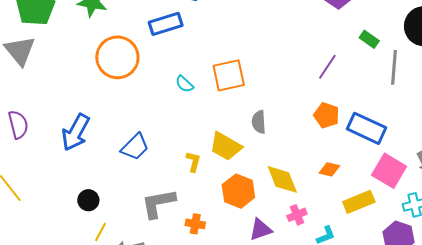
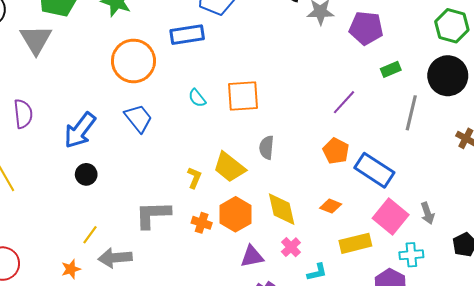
green rectangle: (369, 39) -> (391, 69), moved, turned -66
blue trapezoid: (135, 147) -> (138, 118), moved, turned -92
black circle: (88, 200) -> (86, 174), moved
pink cross: (297, 215) -> (291, 247), turned -30
orange cross: (195, 224) -> (202, 223), moved

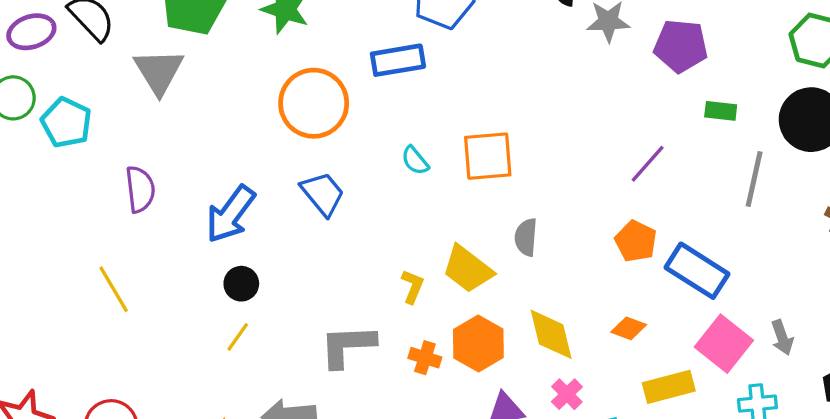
green rectangle: (391, 69) -> (721, 111), turned 30
yellow line: (90, 235) -> (238, 337), moved

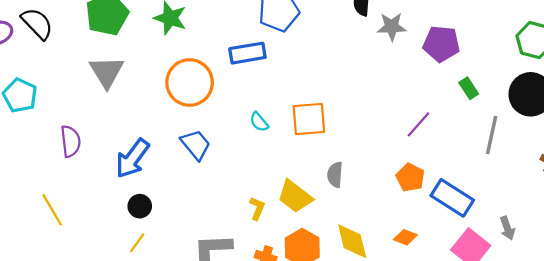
gray triangle: (159, 71) -> (107, 72), moved
green rectangle: (721, 111) -> (469, 88), turned 50
gray arrow: (782, 338) -> (507, 228), moved

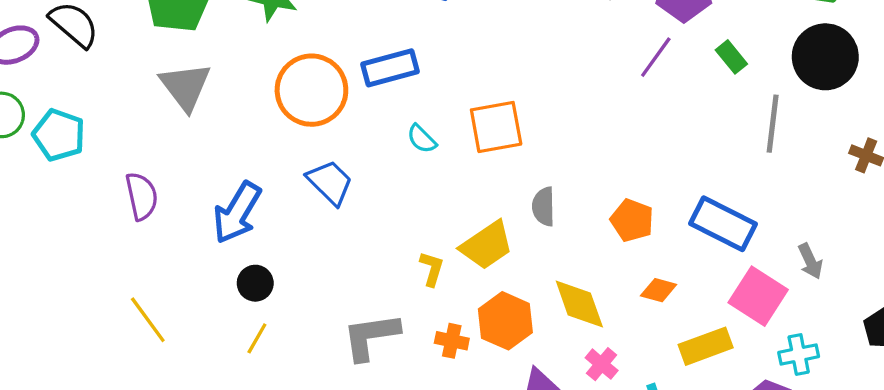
blue rectangle: (247, 53) -> (390, 68), moved
purple line: (419, 124) -> (656, 57), moved
orange pentagon: (410, 177) -> (632, 220), moved
yellow trapezoid: (295, 196) -> (487, 245), turned -66
yellow line: (52, 210) -> (148, 320), moved

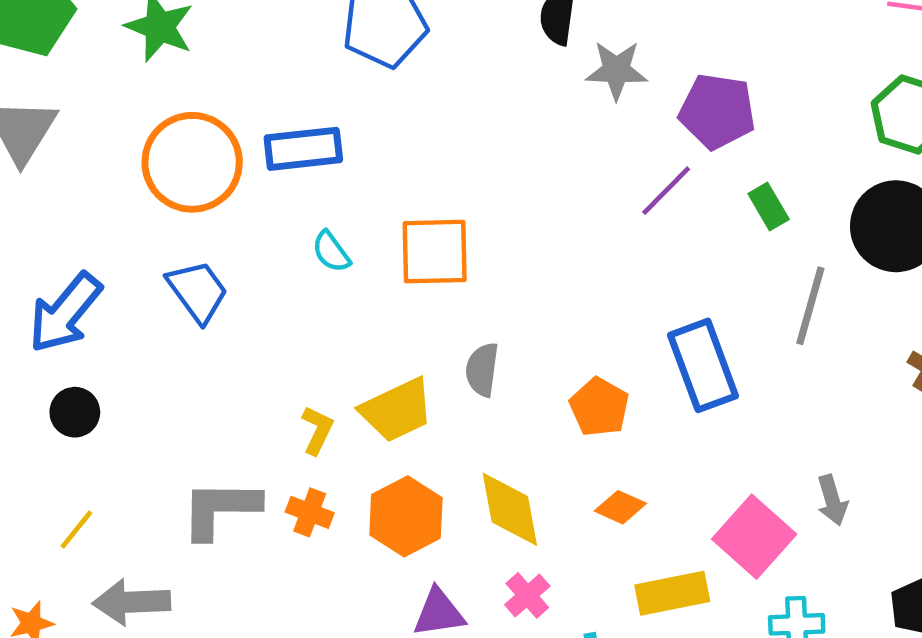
blue rectangle: (723, 224) -> (703, 365), moved, turned 34
yellow line: (257, 338) -> (76, 530), moved
orange cross: (452, 341) -> (310, 512), moved

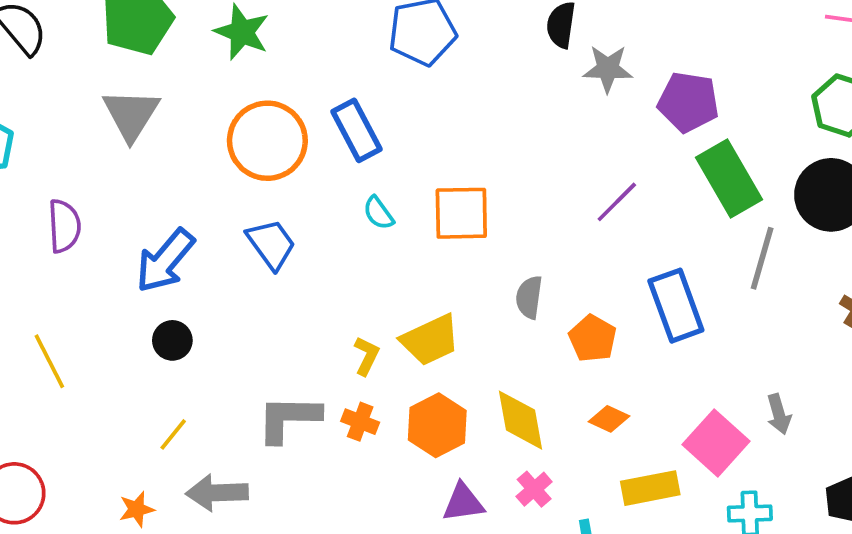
blue rectangle: (303, 149) -> (357, 130), turned 68
purple line: (666, 191) -> (617, 202), moved
green rectangle: (769, 206) -> (729, 179), size x2.0
gray semicircle: (482, 370) -> (529, 297), moved

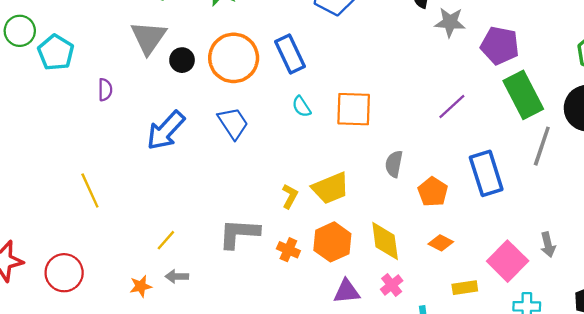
purple semicircle: (64, 226) -> (105, 90), moved, size x0.7
black circle: (172, 340) -> (182, 60), moved
orange cross: (360, 422) -> (288, 250), moved
yellow rectangle: (650, 488) -> (465, 288), size x0.7
gray arrow: (217, 493) -> (177, 276), moved, size x0.6

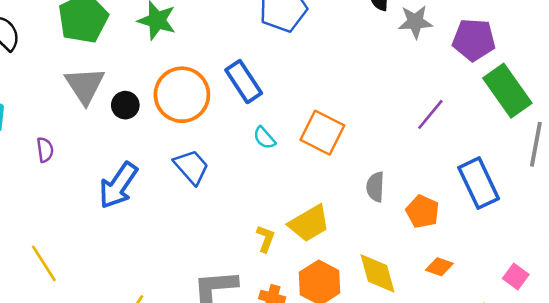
orange square: (354, 109) -> (322, 133), turned 33
pink square: (508, 261) -> (516, 276), size x0.6

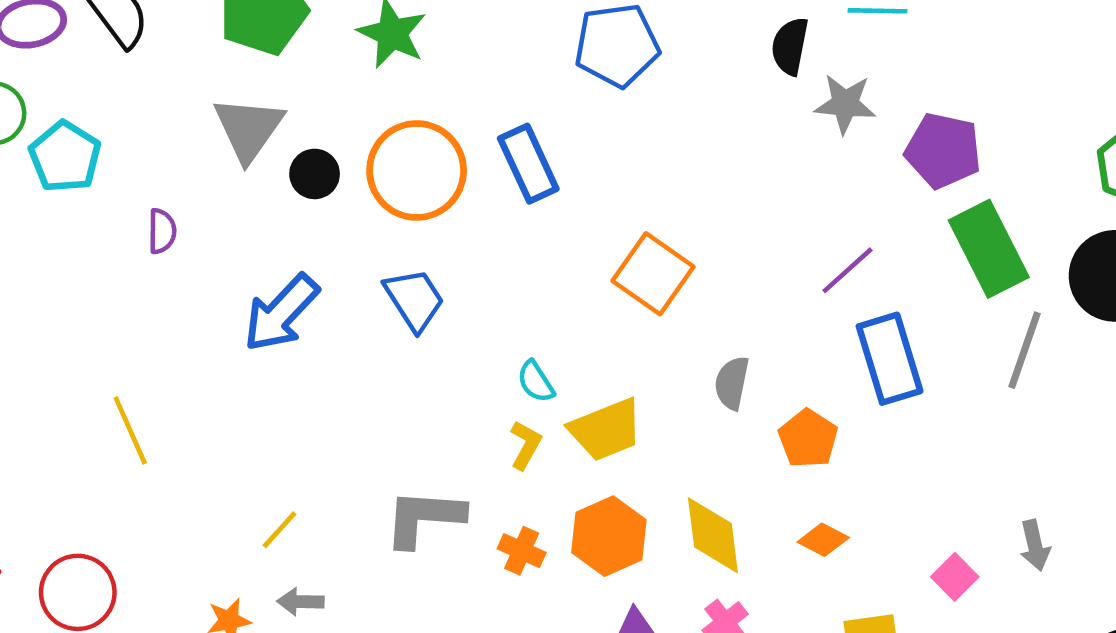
cyan semicircle: (264, 138) -> (536, 382), moved
blue rectangle: (479, 183) -> (890, 359), moved

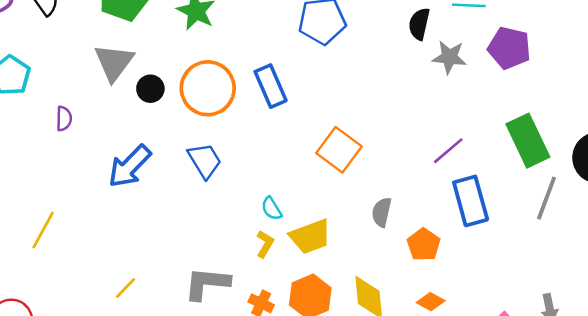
purple pentagon: (943, 151) -> (509, 48), moved
yellow line: (130, 430) -> (43, 230), turned 51

